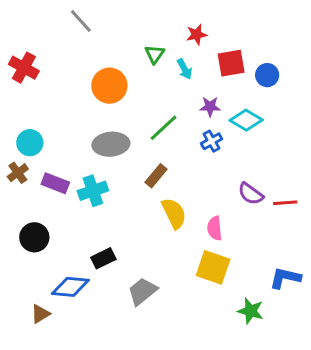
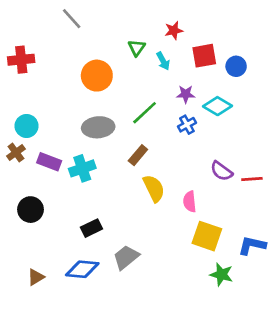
red cross: (24, 68) -> (21, 60), turned -35
yellow square: (213, 267) -> (207, 236), moved
blue diamond: (70, 287) -> (82, 269), moved

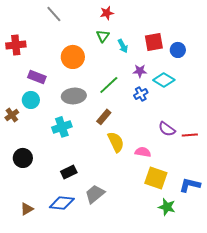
red star: (174, 30) -> (107, 13), moved
cyan circle: (27, 126) -> (31, 100), moved
purple rectangle: (49, 162) -> (37, 77), moved
pink semicircle: (190, 202) -> (143, 152), turned 105

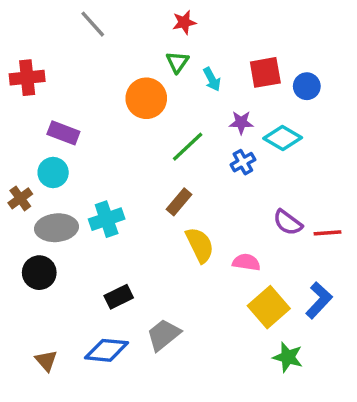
orange circle: (73, 57) -> (146, 98), moved
gray ellipse: (74, 96) -> (57, 228), moved
yellow square: (156, 178) -> (269, 307), turned 30
blue L-shape: (190, 185) -> (319, 300), moved, turned 120
brown triangle: (27, 209) -> (46, 361), turned -40

